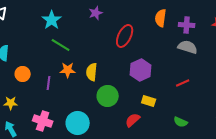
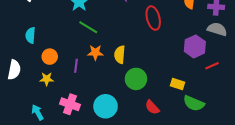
red ellipse: (125, 36) -> (153, 18), turned -40
purple hexagon: (141, 70) -> (195, 46), moved
yellow star: (11, 103) -> (47, 79), moved
red semicircle: (133, 120) -> (152, 107), moved, turned -91
green semicircle: (181, 122) -> (194, 103), moved, size x1.5

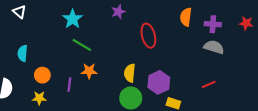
purple hexagon: (195, 46) -> (159, 82), moved
yellow semicircle: (120, 55) -> (130, 73), moved

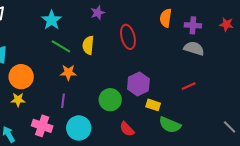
yellow semicircle: (130, 73) -> (88, 45), moved
orange circle: (42, 75) -> (21, 77), size x1.5
purple line: (69, 84) -> (63, 101), moved

